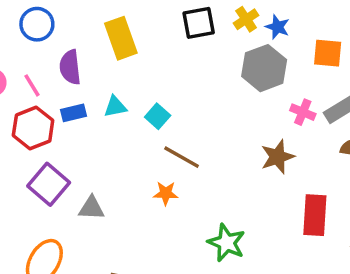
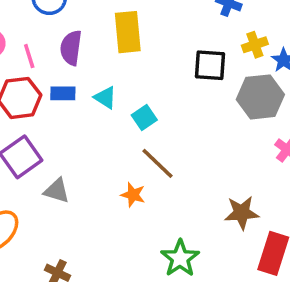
black square: (199, 23) -> (210, 65), moved
cyan triangle: (115, 107) -> (105, 98), turned 30
brown star: (278, 157) -> (242, 213), moved

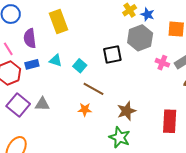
black square: (210, 65) -> (112, 54), moved
gray triangle: (57, 191) -> (42, 104), moved
brown star: (242, 213) -> (126, 111), moved

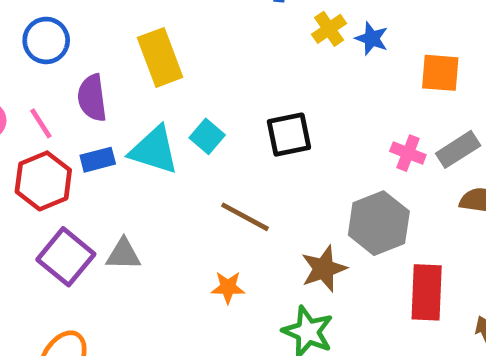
gray hexagon: (140, 38) -> (379, 223), moved
cyan triangle: (56, 61) -> (154, 150), size x1.6
cyan square: (80, 66) -> (207, 136), moved
orange star: (85, 110) -> (228, 287), moved

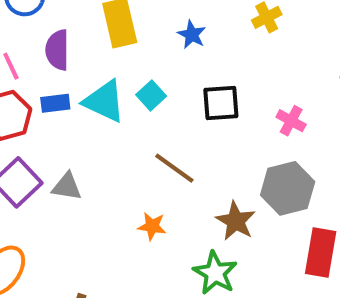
blue star: (372, 39) -> (192, 35), moved
pink cross: (408, 153) -> (291, 121), moved
brown star: (324, 269) -> (236, 221), turned -30

